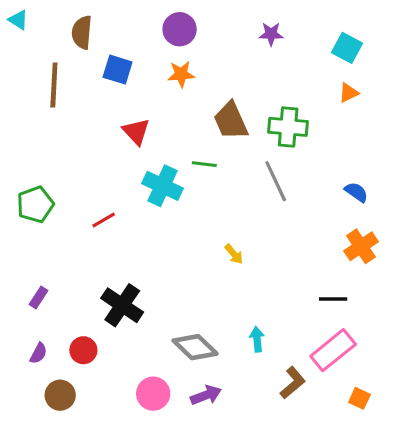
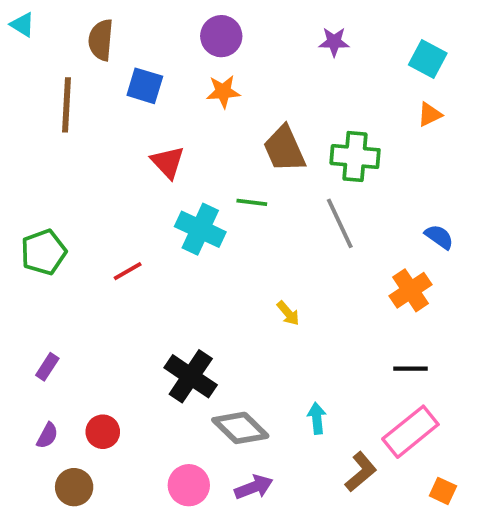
orange cross: (361, 246) -> (410, 290), moved
black cross: (122, 305) -> (191, 376), moved

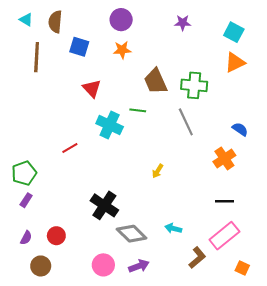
cyan triangle: (23, 25) -> (26, 20), moved
orange triangle: (430, 114) -> (235, 62), size x1.5
green pentagon: (44, 252) -> (24, 173), moved
yellow arrow: (288, 313) -> (158, 171), turned 72
cyan arrow: (317, 418) -> (173, 228), turned -70

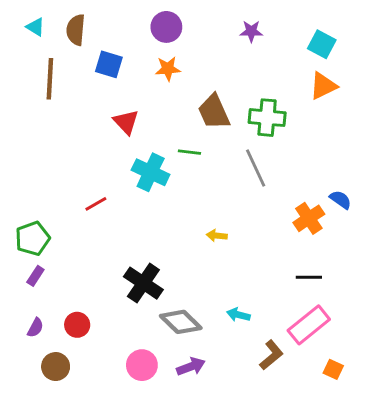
blue semicircle: (240, 129) -> (340, 200), moved
yellow arrow: (158, 171) -> (217, 236), turned 64

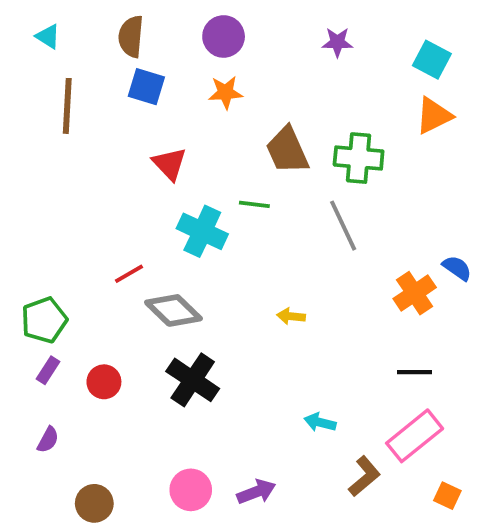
brown semicircle: (76, 30) -> (131, 36), moved
gray diamond: (181, 322) -> (173, 310), moved
red circle: (77, 325) -> (104, 382), moved
brown circle: (56, 367) -> (94, 503), moved

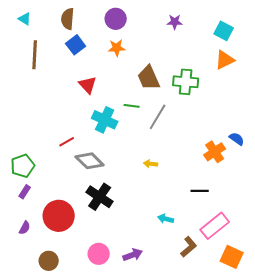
blue square: (146, 87) -> (76, 45), turned 36
gray line: (343, 226) -> (158, 117), moved, turned 56
black line: (415, 372) -> (200, 191), moved
red circle: (104, 382) -> (59, 216), moved, size x1.8
orange square: (447, 496) -> (232, 257), size x1.6

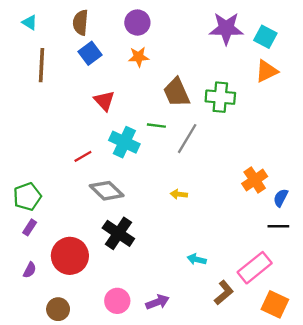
purple star: (175, 22) -> (226, 28), moved, size x1.8
blue semicircle: (237, 139) -> (281, 198), moved, turned -98
red line: (67, 142) -> (83, 156), moved
black line: (200, 191) -> (278, 226), moved

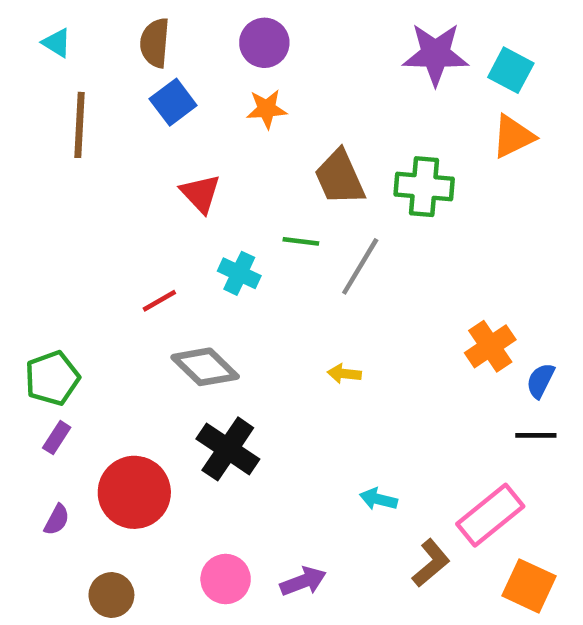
cyan cross: (124, 142) -> (239, 273), size x0.7

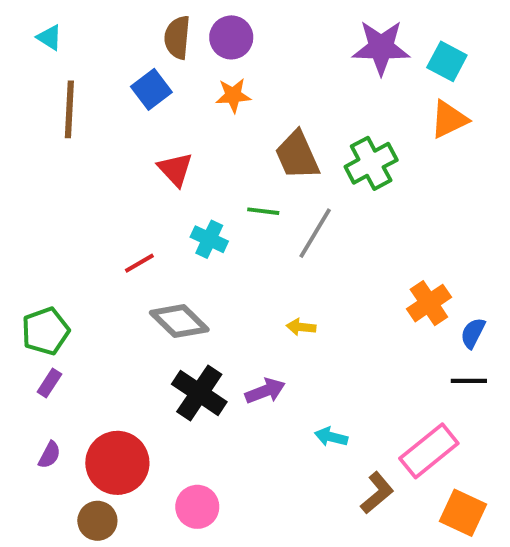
brown semicircle: (155, 43) -> (177, 37), moved
green cross: (424, 187) -> (371, 163), turned -33
red circle: (134, 492) -> (117, 463), moved
purple arrow: (303, 581) -> (265, 391), moved

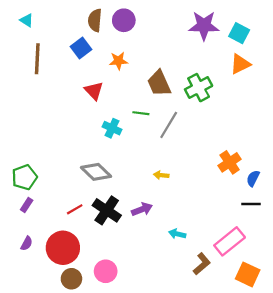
orange star: (233, 95) -> (118, 61), moved
red line: (139, 263) -> (75, 209), moved
brown circle: (97, 521) -> (71, 279), moved

